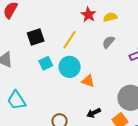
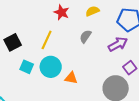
yellow semicircle: (110, 17) -> (92, 11), moved
cyan square: (46, 63) -> (27, 67), turned -32

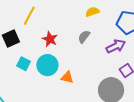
red star: (61, 12) -> (50, 39), moved
yellow line: (47, 40) -> (29, 16), moved

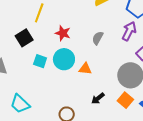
gray semicircle: (84, 37) -> (98, 38), moved
purple arrow: (116, 46) -> (129, 31), turned -30

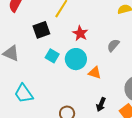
black arrow: (98, 98) -> (101, 104), turned -40

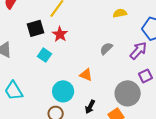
red star: (80, 33) -> (60, 34), moved
cyan circle: (76, 59) -> (63, 91), moved

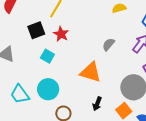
orange triangle: (86, 75) -> (90, 72), size x1.6
cyan circle: (63, 91) -> (48, 89), moved

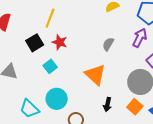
cyan square: (47, 56) -> (50, 66), turned 32
orange triangle: (90, 72) -> (95, 75), turned 35

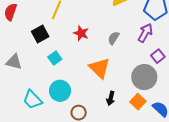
red star: (60, 42) -> (81, 33), moved

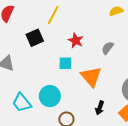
cyan square: (55, 58) -> (65, 63), moved, turned 32

